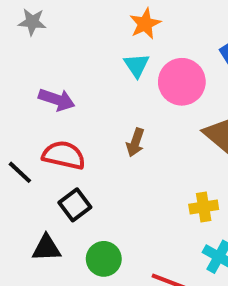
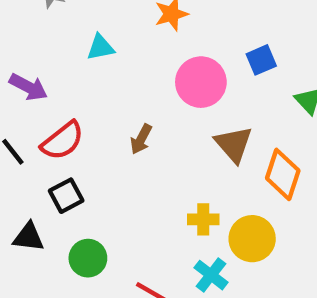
cyan triangle: (137, 65) -> (100, 47), moved, turned 44
purple arrow: (57, 100) -> (28, 87), moved
red semicircle: (64, 155) -> (63, 141), turned 120

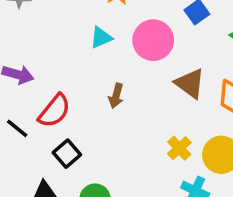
cyan triangle: (100, 47) -> (101, 38), moved
yellow cross: (203, 219) -> (179, 148), turned -30

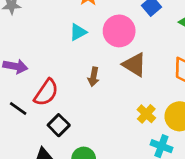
brown triangle: (190, 83) -> (134, 65), moved

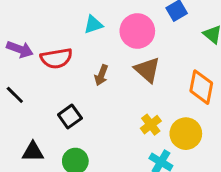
red semicircle: (46, 93) -> (56, 58), moved, turned 36
black square: (59, 125) -> (70, 117), moved

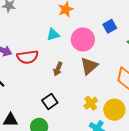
brown triangle: (147, 70) -> (89, 66), turned 36
black square: (70, 117) -> (50, 101), moved

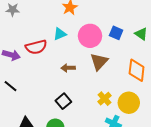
blue square: (110, 26) -> (116, 33), moved, turned -32
red semicircle: (28, 57) -> (36, 47), moved
brown arrow: (58, 69) -> (68, 68), turned 72

